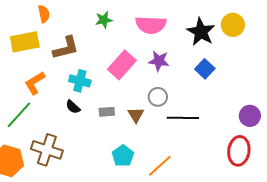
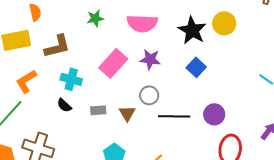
purple circle: (250, 116) -> (214, 114), moved

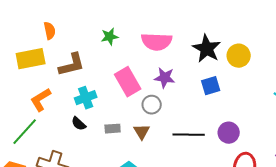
yellow circle: (224, 23) -> (239, 56), moved
pink rectangle: (113, 63) -> (128, 82), turned -72
blue square: (196, 67) -> (211, 86), turned 30
cyan cross: (71, 79) -> (86, 98), turned -35
gray circle: (149, 95) -> (152, 105), moved

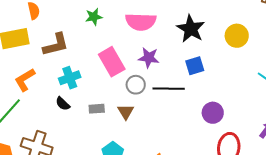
yellow circle: (239, 56) -> (237, 36), moved
black line: (189, 135) -> (169, 89), moved

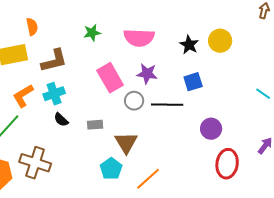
black star: (191, 29) -> (189, 45), size x0.7
yellow circle: (237, 36) -> (220, 41), moved
cyan cross: (70, 78) -> (54, 94), moved
brown triangle: (126, 112) -> (126, 143), moved, size x1.4

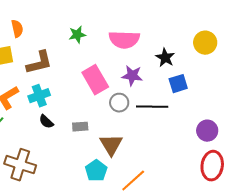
black star: (189, 45) -> (165, 58), moved
purple circle: (211, 129) -> (207, 131), moved

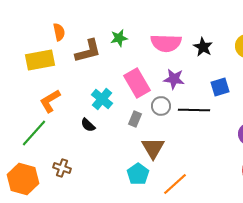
black star: (165, 58) -> (203, 47), moved
brown L-shape: (39, 63) -> (88, 51), moved
cyan cross: (39, 96) -> (102, 99), moved, turned -30
gray rectangle: (80, 127) -> (135, 119), moved, turned -63
brown cross: (20, 165) -> (62, 168), size x0.6

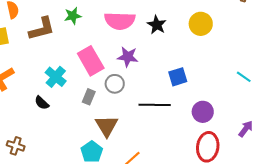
blue square: (220, 87) -> (178, 77), moved
black line: (194, 110) -> (155, 105), moved

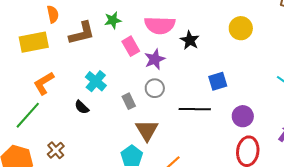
black star: (157, 25) -> (190, 40), moved
purple star: (128, 57) -> (155, 59), moved, turned -30
pink rectangle: (91, 61) -> (131, 46), moved, size x0.7
gray rectangle: (89, 97) -> (129, 101), turned -49
brown cross: (16, 146) -> (56, 150), turned 30

